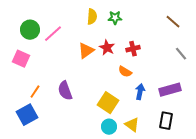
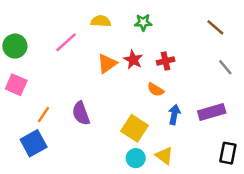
yellow semicircle: (92, 17) -> (101, 21), moved, turned -91
green circle: (30, 30) -> (15, 46), moved
pink square: (21, 59) -> (16, 85), moved
black rectangle: (166, 121) -> (228, 153), moved

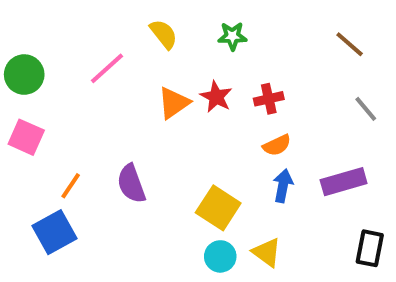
yellow semicircle: (101, 21) -> (164, 34), turned 48
orange semicircle: (156, 90) -> (277, 145), moved, turned -56

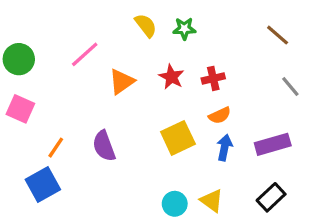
yellow semicircle: (164, 34) -> (146, 25), moved
orange triangle: (174, 103) -> (122, 82), moved
yellow square: (218, 208) -> (178, 138), moved, turned 32
black rectangle: (370, 248) -> (271, 197), moved, turned 36

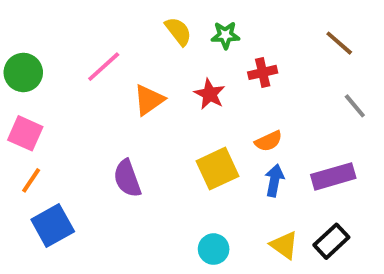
red cross: (213, 78) -> (263, 72), moved
orange line: (56, 148) -> (31, 180), moved
yellow triangle: (212, 201) -> (284, 245), moved

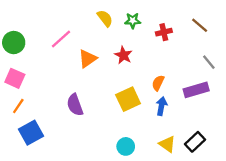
red cross: (263, 72) -> (164, 32), moved
orange semicircle: (269, 141) -> (158, 83), turned 140
purple rectangle: (333, 176) -> (196, 90), moved

